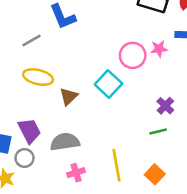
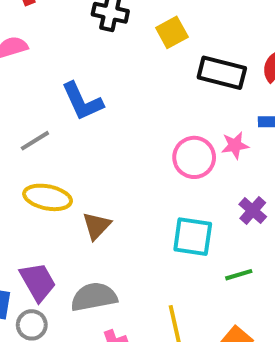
cyan square: (108, 84) -> (193, 237), moved, turned -32
purple cross: (165, 106) -> (253, 210), moved

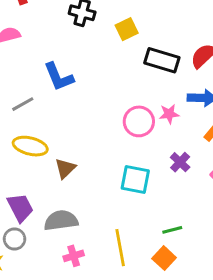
green line: (239, 275) -> (172, 230), moved

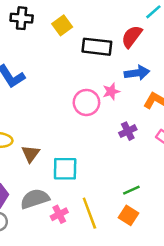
purple cross: (180, 162) -> (128, 131), turned 30
cyan square: (135, 179) -> (65, 169), moved
pink cross: (74, 256) -> (59, 214), moved

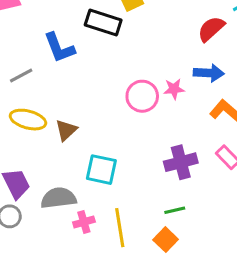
black rectangle: (97, 47) -> (103, 22), moved
purple cross: (128, 131) -> (181, 162), moved, size x1.5
brown triangle: (31, 154) -> (66, 130), moved

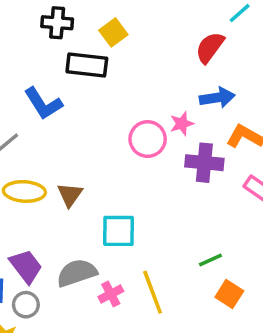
purple cross: (181, 162) -> (204, 163), moved, turned 32
orange square: (166, 240) -> (229, 294), moved

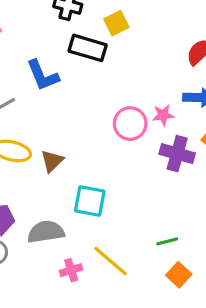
yellow line: (153, 292) -> (110, 261), turned -39
pink cross: (111, 294) -> (71, 270), moved

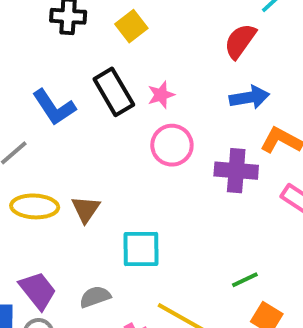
black rectangle: (88, 48) -> (114, 92), moved, turned 54
pink star: (163, 115) -> (161, 95), moved
gray semicircle: (46, 232) -> (95, 297), size x0.7

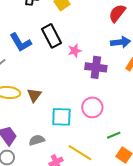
pink star: (161, 95) -> (75, 51), moved
pink circle: (172, 145) -> (92, 107), moved
purple cross: (236, 171) -> (96, 67), moved

